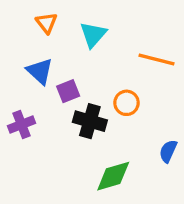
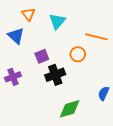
blue triangle: (40, 71) -> (16, 36), moved
orange circle: (127, 103) -> (78, 54), moved
black cross: (90, 121) -> (55, 75), turned -36

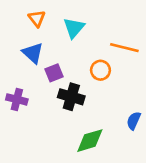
blue triangle: (16, 36) -> (33, 53), moved
black cross: (55, 75) -> (71, 97), turned 36
purple cross: (13, 77) -> (17, 99), turned 35

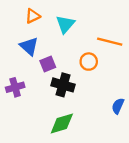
orange triangle: (37, 18) -> (33, 16), turned 42
purple cross: (17, 99) -> (15, 87), turned -30
green diamond: (90, 141) -> (62, 123), moved

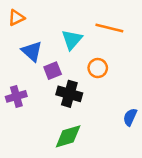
orange triangle: (33, 16) -> (16, 18), moved
cyan triangle: (65, 24) -> (72, 40), moved
orange line: (110, 42) -> (109, 28), moved

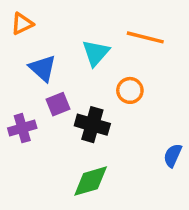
purple square: (53, 71) -> (58, 104), moved

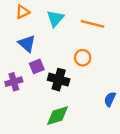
orange triangle: (22, 24) -> (23, 12), moved
cyan triangle: (96, 53) -> (55, 18), moved

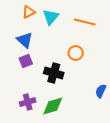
orange triangle: (23, 12) -> (29, 12), moved
purple square: (37, 66) -> (26, 61), moved
purple cross: (14, 82) -> (28, 102), moved

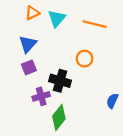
blue triangle: (25, 40) -> (28, 44), turned 30
purple cross: (28, 102) -> (41, 96), moved
green diamond: (53, 106) -> (59, 117), turned -35

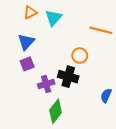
orange line: (95, 24) -> (101, 30), moved
black cross: (60, 81) -> (68, 77), moved
purple cross: (41, 96) -> (46, 84), moved

